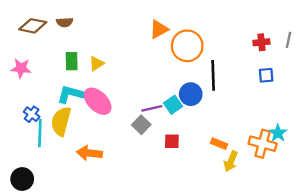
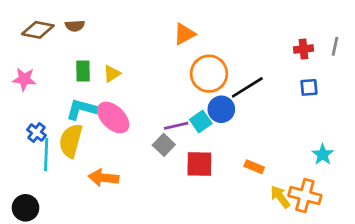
orange circle: (187, 46) -> (209, 74), moved
black line: (213, 75) -> (247, 87), turned 60
red square: (172, 141) -> (199, 164), size x1.5
orange cross: (263, 144) -> (305, 196), moved
yellow arrow: (231, 161) -> (280, 197), moved, turned 120

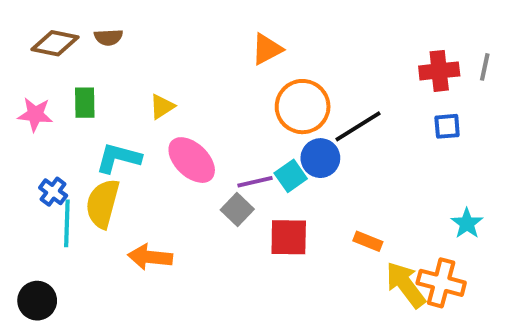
red cross: (303, 49) -> (439, 71), size x1.4
green rectangle: (83, 71) -> (85, 103), moved
pink ellipse: (113, 117) -> (192, 160), moved
yellow arrow: (280, 197) -> (406, 285), size x1.4

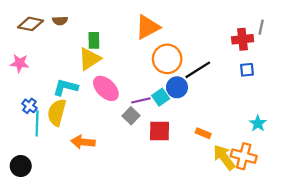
orange triangle: (267, 49) -> (147, 27), size x1.4
gray line: (485, 67) -> (261, 27), moved
green rectangle: (85, 103) -> (94, 40), moved
yellow triangle: (162, 107) -> (90, 59), size x1.6

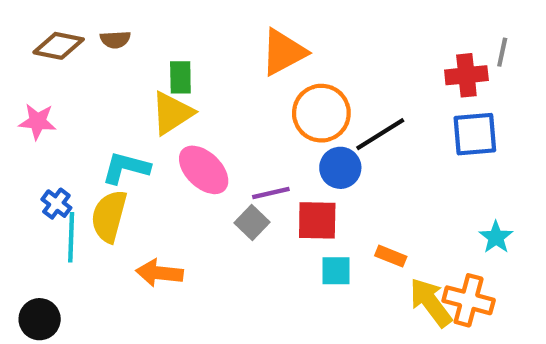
blue square: (247, 70) -> (475, 134), size x1.6
cyan square: (161, 97) -> (336, 271), moved, turned 35
red square: (159, 131) -> (317, 220), moved

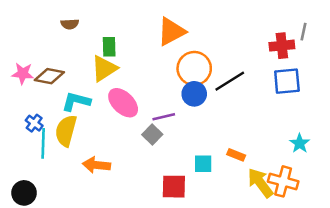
brown diamond: (59, 46) -> (49, 76), moved
blue circle: (340, 168) -> (194, 94), moved
red square: (317, 220) -> (174, 187), moved

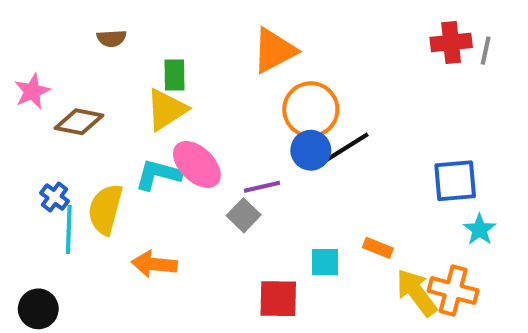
red cross: (282, 46) -> (451, 42), moved
pink star: (23, 74) -> (32, 91), moved, turned -30
black line: (230, 81) -> (345, 148), moved
blue square: (287, 81) -> (455, 181), moved
cyan L-shape: (76, 101) -> (158, 175), moved

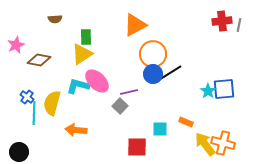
cyan star: (480, 230) -> (208, 91), moved

